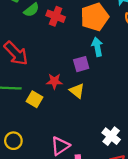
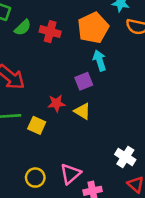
yellow circle: (13, 141) -> (35, 178), moved

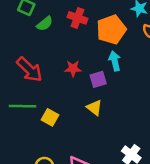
red cross: (50, 32) -> (78, 18), moved
red star: (56, 103) -> (73, 68), moved

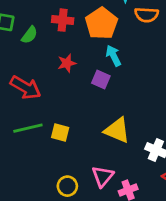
red star: (73, 68) -> (67, 63), moved
purple square: (98, 79) -> (101, 80), turned -35
yellow triangle: (94, 108) -> (117, 130), moved, size x1.5

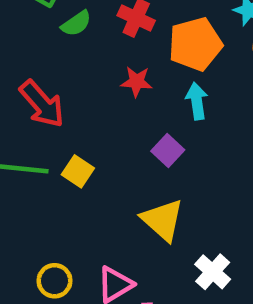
red star: (67, 63) -> (137, 82), moved
purple square: (101, 80) -> (168, 151), moved
yellow square: (60, 133) -> (78, 171), moved

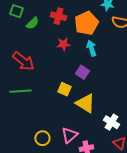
yellow square: (78, 171) -> (64, 89), moved

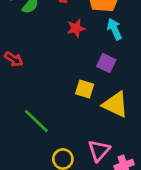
red arrow: (23, 61) -> (14, 59), moved, size x0.6
green line: (20, 91) -> (36, 121), moved, turned 55

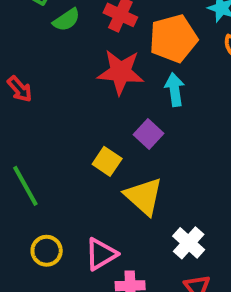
red star: (76, 28) -> (121, 72), size x1.6

